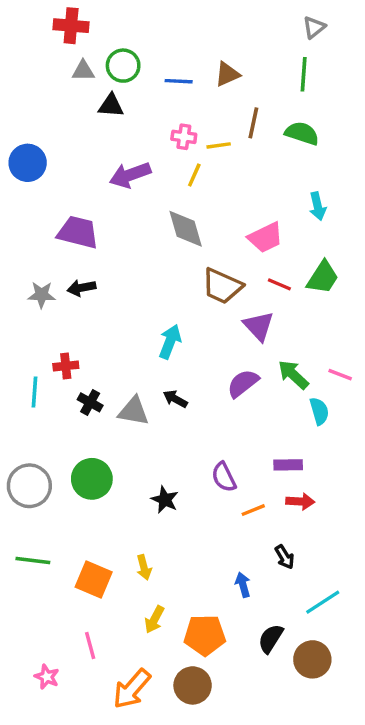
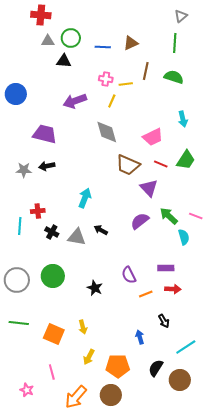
cyan arrow: (170, 342) -> (85, 198), moved

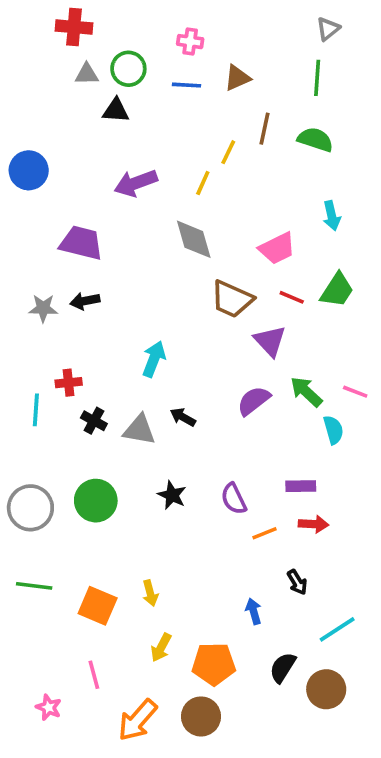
pink cross: (106, 79) -> (190, 42), moved
yellow line: (126, 84) -> (228, 152), turned -56
black star: (95, 288) -> (172, 495), moved

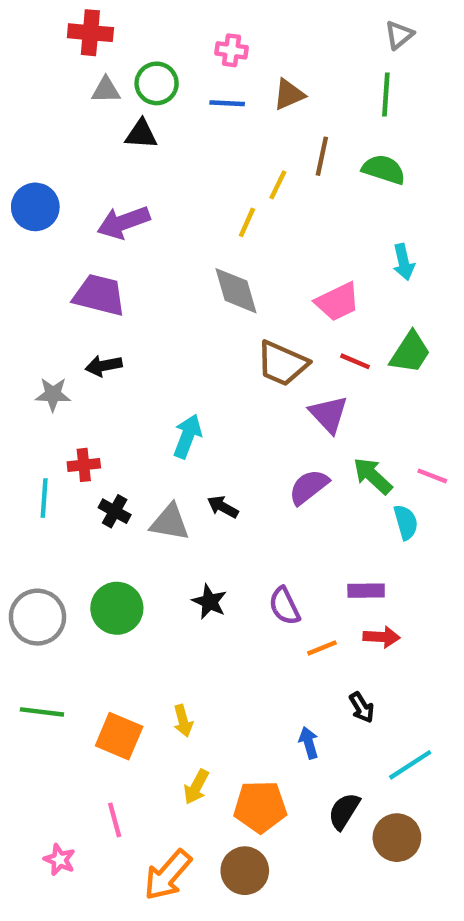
purple arrow: (136, 183) -> (123, 222), moved
gray star: (43, 308) -> (53, 394), moved

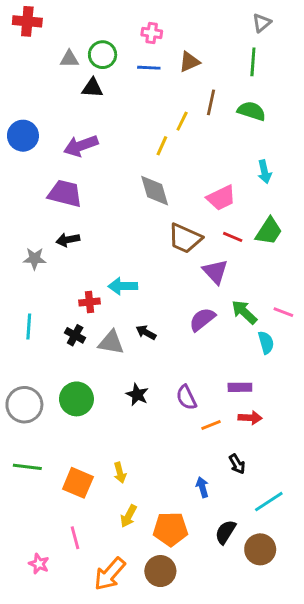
red cross: (90, 33) -> (27, 21), moved
cyan arrow: (187, 436) -> (123, 286), turned -112
red cross: (84, 465) -> (89, 302), moved

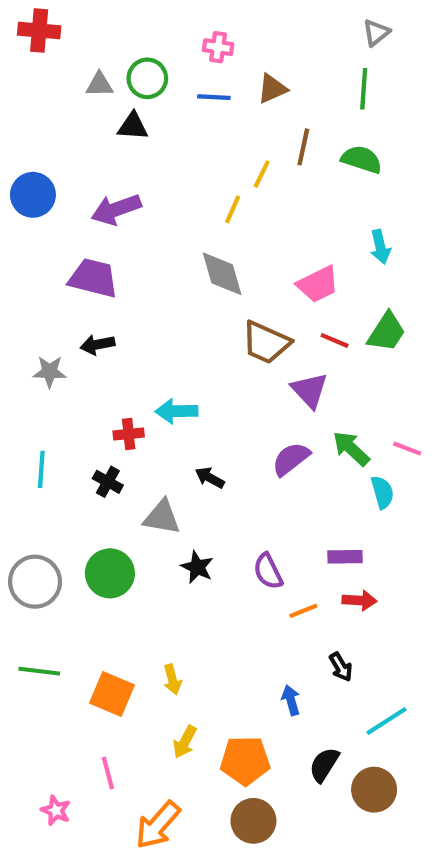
gray triangle: (111, 343) -> (162, 517), moved
brown circle: (160, 571) -> (253, 821), moved

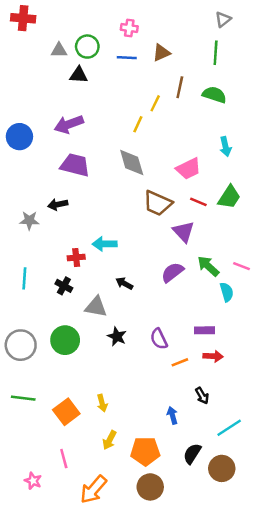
blue circle: (33, 195) -> (19, 137), moved
purple trapezoid: (93, 278) -> (75, 165), moved
orange square: (112, 694) -> (66, 412), turned 30

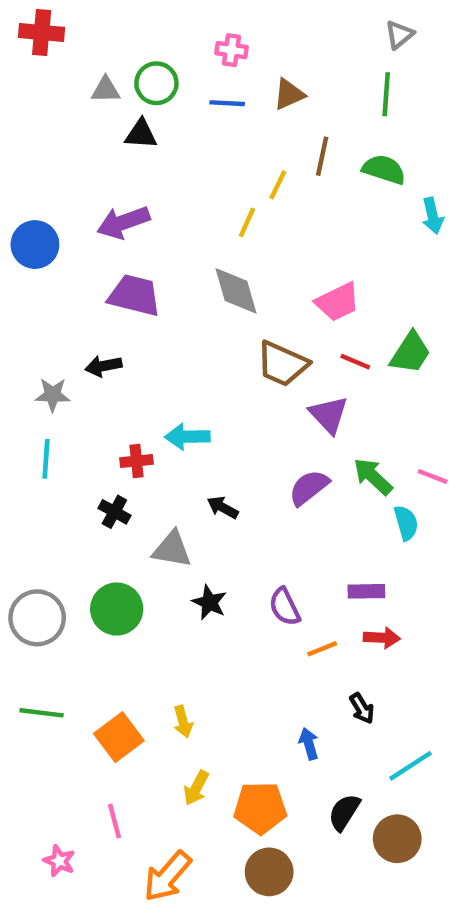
cyan arrow: (225, 146) -> (433, 216), moved
cyan line: (24, 278) -> (46, 459), moved

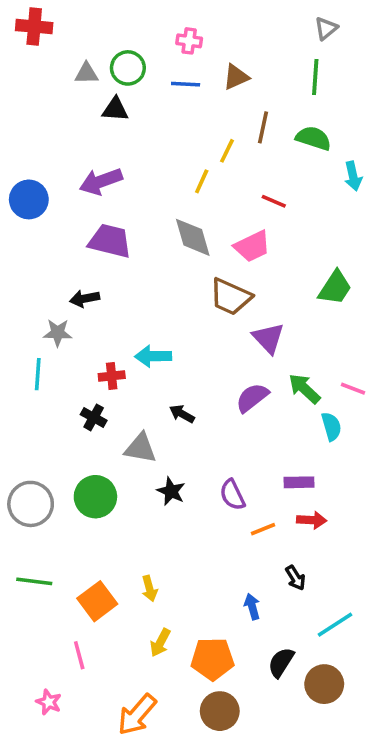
pink trapezoid: (338, 302) -> (252, 246), moved
red line: (355, 362) -> (274, 201), moved
gray star: (53, 395) -> (58, 333), moved
pink line: (114, 821) -> (79, 655), moved

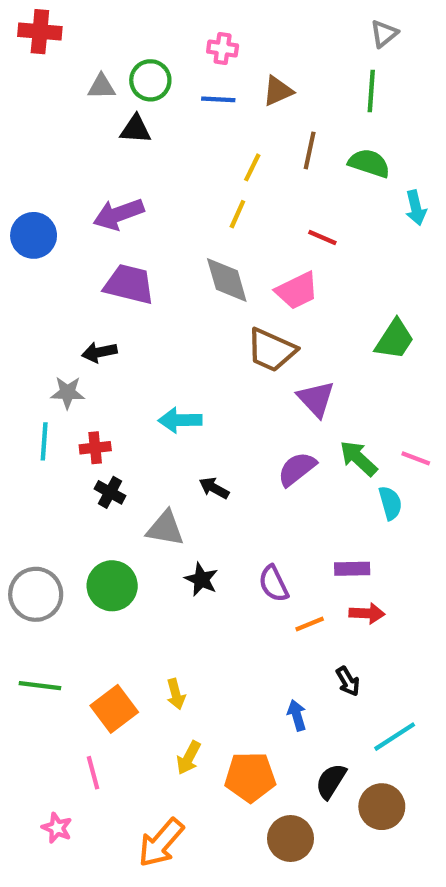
yellow line: (227, 151) -> (252, 167), moved
red cross: (112, 376) -> (95, 448), moved
brown circle: (220, 711) -> (291, 838), moved

